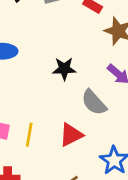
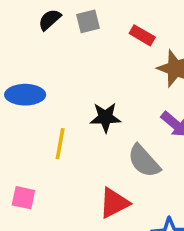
yellow line: (29, 135) -> (60, 144), moved

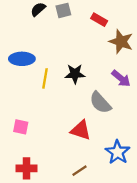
yellow line: (60, 144) -> (45, 78), moved
red triangle: (114, 203) -> (81, 130), turned 45

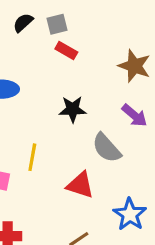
red rectangle: (99, 20) -> (66, 50), moved
yellow line: (45, 78) -> (32, 157), moved

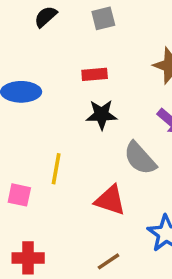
gray square: (57, 24) -> (103, 18), moved
red rectangle: (66, 50) -> (95, 74), moved, turned -35

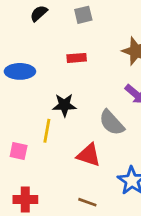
black star: (102, 115) -> (64, 105), moved
brown line: (109, 261) -> (87, 202), turned 54

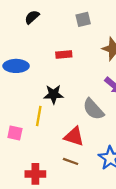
gray square: (83, 15) -> (83, 19), moved
red cross: (25, 200) -> (35, 174), moved
brown line: (87, 202) -> (71, 161), moved

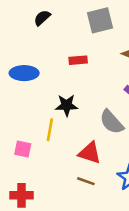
gray square: (83, 19) -> (100, 20), size x1.5
red cross: (35, 174) -> (22, 195), moved

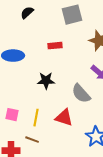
yellow line: (50, 130) -> (36, 118), moved
brown line: (86, 181) -> (32, 140), moved

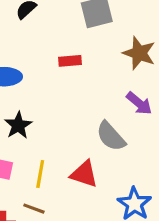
black star: (46, 81) -> (18, 125), moved, turned -30

